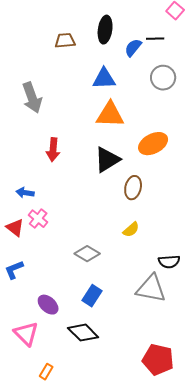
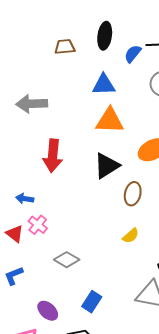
gray arrow: (32, 98) -> (32, 104), turned 108
red arrow: (53, 150) -> (53, 156), size x1.4
gray diamond: (87, 254) -> (67, 260), moved

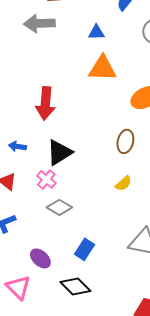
blue triangle: (104, 85) -> (96, 32), size x0.7
gray arrow: (32, 104) -> (39, 23), moved
black triangle: (107, 166) -> (59, 152), moved
pink cross: (38, 225) -> (46, 179), moved

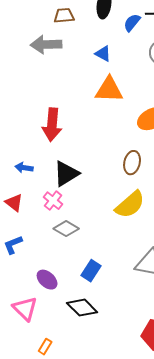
blue triangle: (96, 32) -> (103, 54), turned 30
yellow semicircle: (123, 183) -> (130, 205), size x1.8

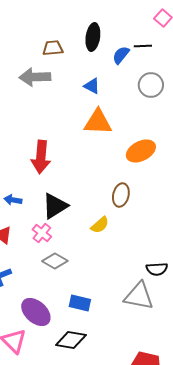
yellow semicircle: (130, 205) -> (100, 225), moved, size x0.6
blue rectangle: (91, 271) -> (80, 303), turned 70
purple ellipse: (47, 280) -> (36, 312), size x1.4
black diamond: (82, 308) -> (71, 340), turned -36

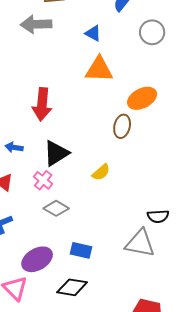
brown ellipse: (121, 195) -> (122, 126), moved
purple ellipse: (36, 312) -> (37, 259), turned -72

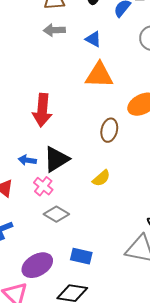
gray arrow: (36, 24) -> (54, 30), moved, size x0.7
brown ellipse: (122, 126) -> (109, 130), moved
blue arrow: (14, 147) -> (27, 160), moved

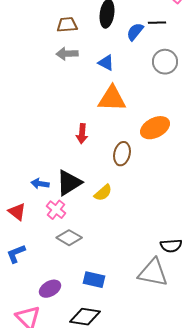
red arrow: (42, 110) -> (82, 134), moved, size x0.6
yellow semicircle: (101, 178) -> (103, 193), moved
purple ellipse: (37, 265) -> (50, 289), size x0.7

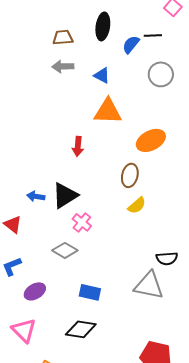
brown ellipse: (122, 154) -> (130, 175), moved
yellow semicircle: (103, 193) -> (137, 205), moved
pink cross: (56, 210) -> (82, 222), moved
purple ellipse: (50, 289) -> (35, 291), moved

